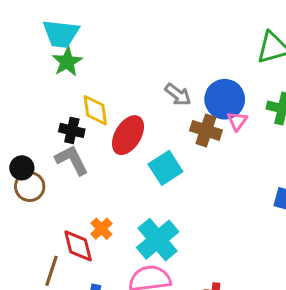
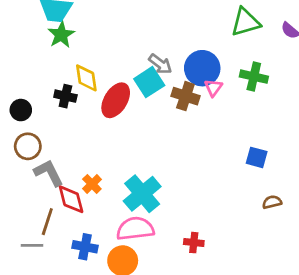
gray L-shape: (72, 160) -> (49, 173), moved
black circle: (22, 168) -> (21, 110), moved
cyan square: (165, 168) -> (149, 82), moved

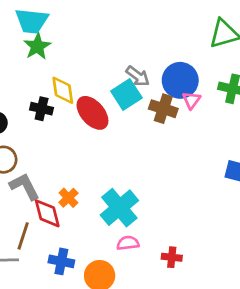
red ellipse: (116, 100) -> (92, 113), turned -72
pink semicircle: (135, 229) -> (128, 243), moved, size x0.6

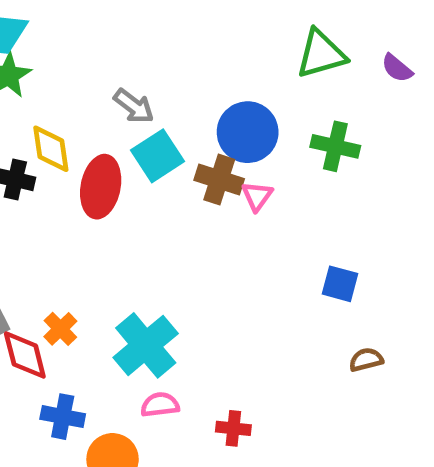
gray arrow: (138, 76) -> (134, 106), moved
pink triangle: (192, 100) -> (257, 196), moved
red ellipse: (92, 113) -> (101, 187), turned 52
blue cross: (61, 261) -> (63, 417), moved

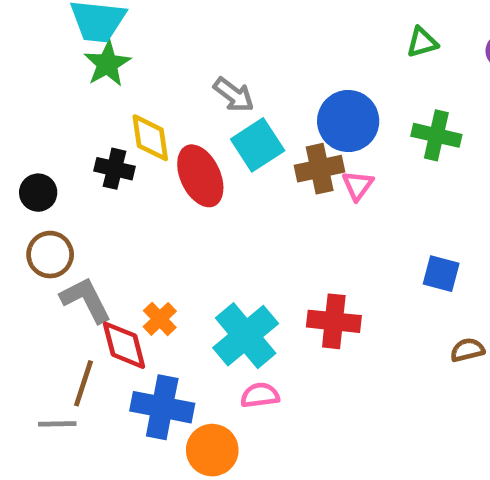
green triangle: (321, 54) -> (422, 42), size x0.6
brown cross: (219, 180) -> (320, 169), turned -30
red ellipse: (101, 187) -> (200, 176), turned -36
blue cross: (63, 417) -> (162, 407), size x1.4
red cross: (233, 428) -> (334, 321), moved, size x1.5

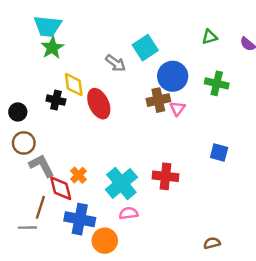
cyan square: (258, 145) -> (145, 48), moved
brown semicircle: (467, 350) -> (212, 243), moved

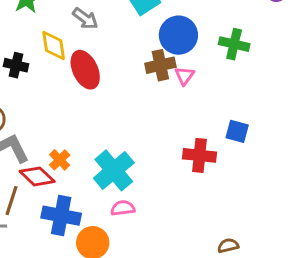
gray arrow: (115, 63) -> (85, 19), moved
black cross: (56, 100) -> (16, 65), moved
red cross: (166, 176) -> (200, 155), moved
red diamond: (61, 188) -> (37, 176), turned -32

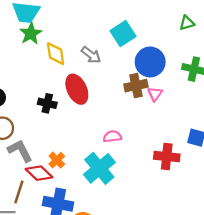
gray arrow: (85, 19) -> (91, 55), moved
yellow diamond: (54, 46) -> (56, 54), moved
black cross: (16, 65) -> (47, 103), moved
pink semicircle: (123, 208) -> (112, 136), moved

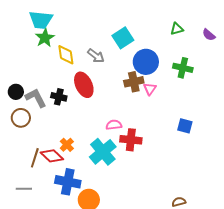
gray L-shape: (20, 151) -> (36, 98), moved
red cross: (167, 157) -> (131, 140), moved
brown line: (19, 192) -> (35, 158), moved

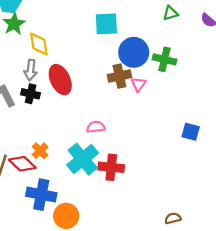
cyan square: (123, 38) -> (106, 24), turned 30
gray arrow: (96, 56) -> (31, 70), moved, turned 60
green cross: (183, 68) -> (165, 59), moved
blue square: (185, 126) -> (191, 132), moved
red cross: (131, 140) -> (111, 167), moved

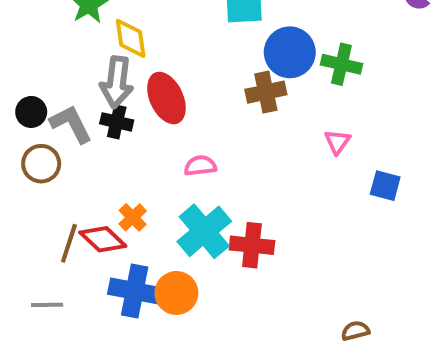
gray arrow: (31, 70) -> (117, 82), size x1.4
pink triangle: (138, 84) -> (337, 142), moved
pink semicircle: (96, 127) -> (200, 166), moved
orange circle: (66, 216) -> (176, 293), moved

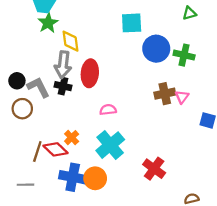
brown cross: (266, 92) -> (165, 94), moved
red ellipse: (166, 98) -> (90, 73), turned 30
red cross: (252, 245) -> (154, 169), moved, turned 30

